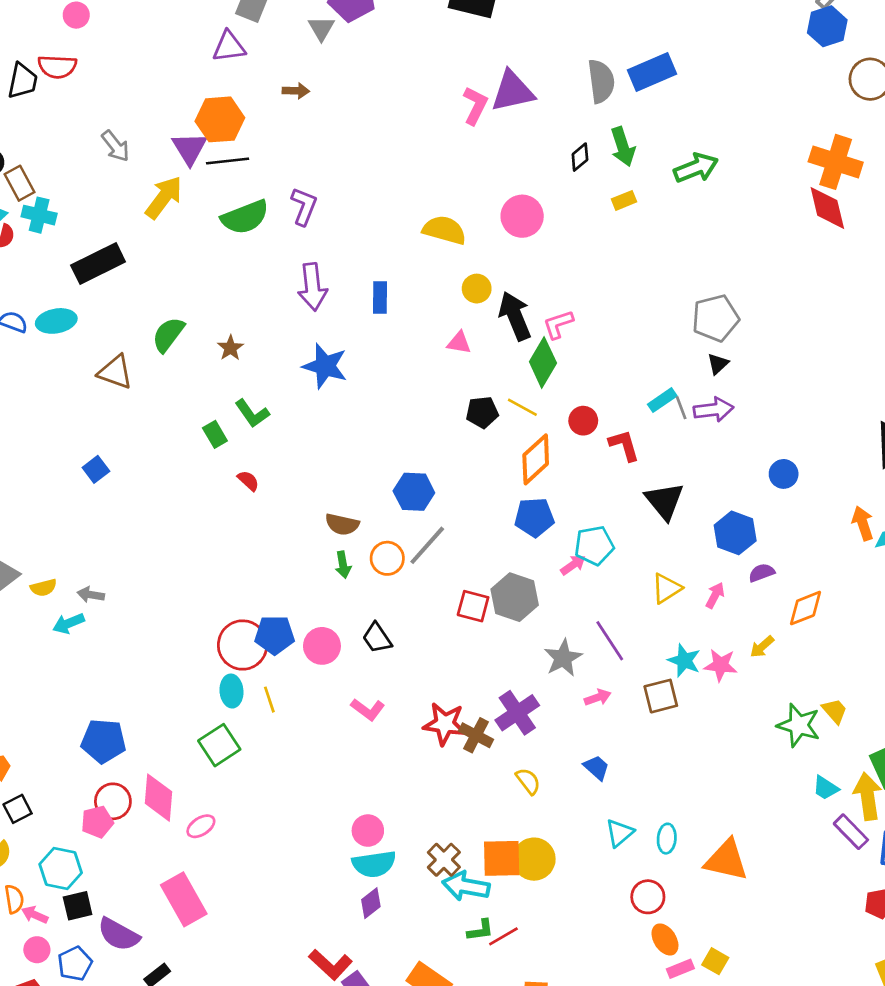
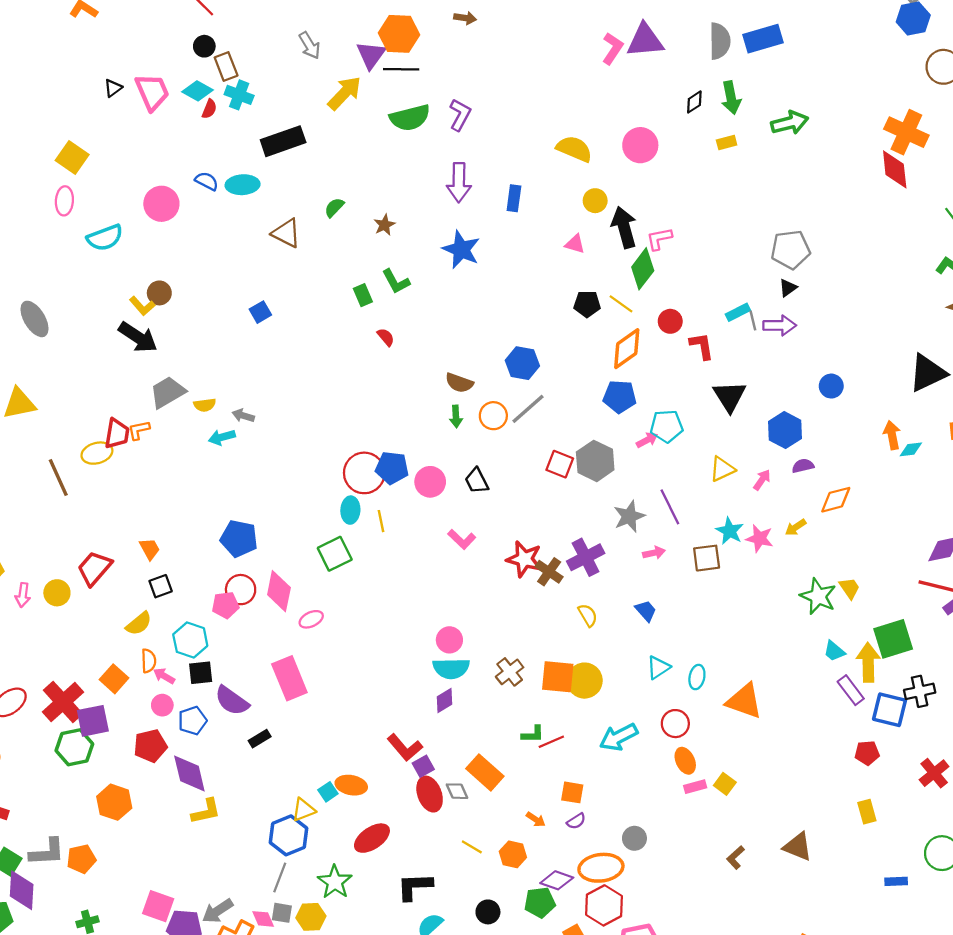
green semicircle: (168, 335) -> (334, 207), size x0.7
cyan arrow: (466, 886) -> (619, 737), moved, turned -45

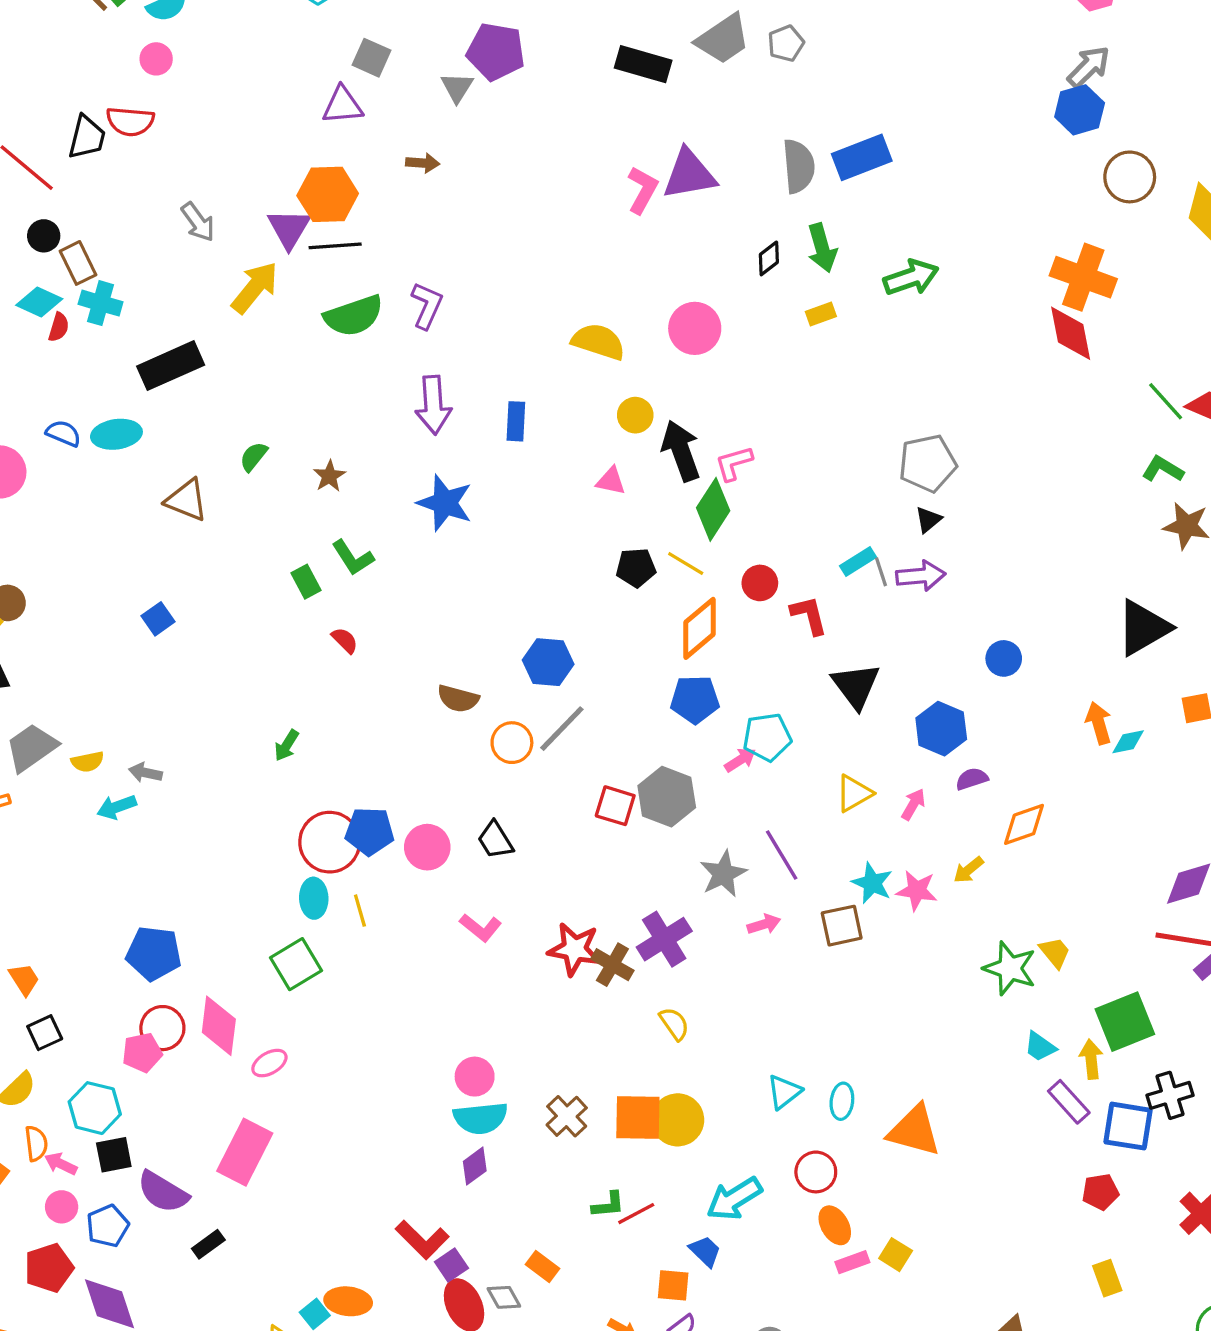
green arrow: (456, 416) -> (287, 745), moved, turned 40
blue trapezoid: (646, 611) -> (705, 1251), moved
yellow arrow: (868, 662) -> (1091, 1059), size x0.7
pink rectangle: (289, 678) -> (245, 1152), turned 54
orange rectangle: (485, 772) -> (543, 1267), size x0.6

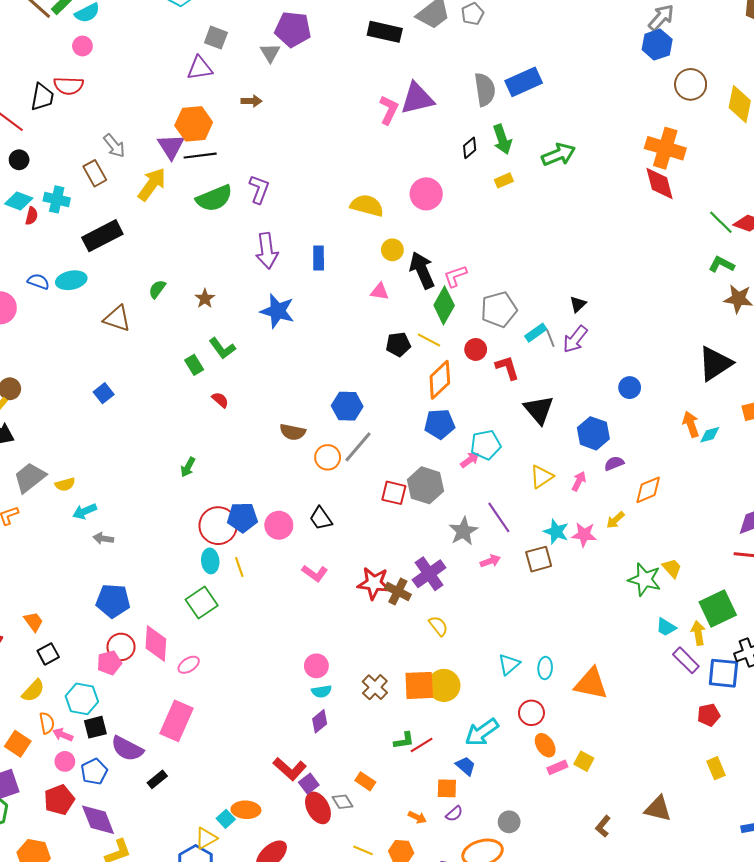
brown rectangle: (78, 263) -> (95, 173), moved
gray pentagon: (928, 463) -> (499, 309), moved
purple arrow: (921, 576) -> (575, 339), turned 136
gray arrow: (145, 773) -> (103, 538), moved
cyan semicircle: (481, 1118) -> (322, 691), size x0.6

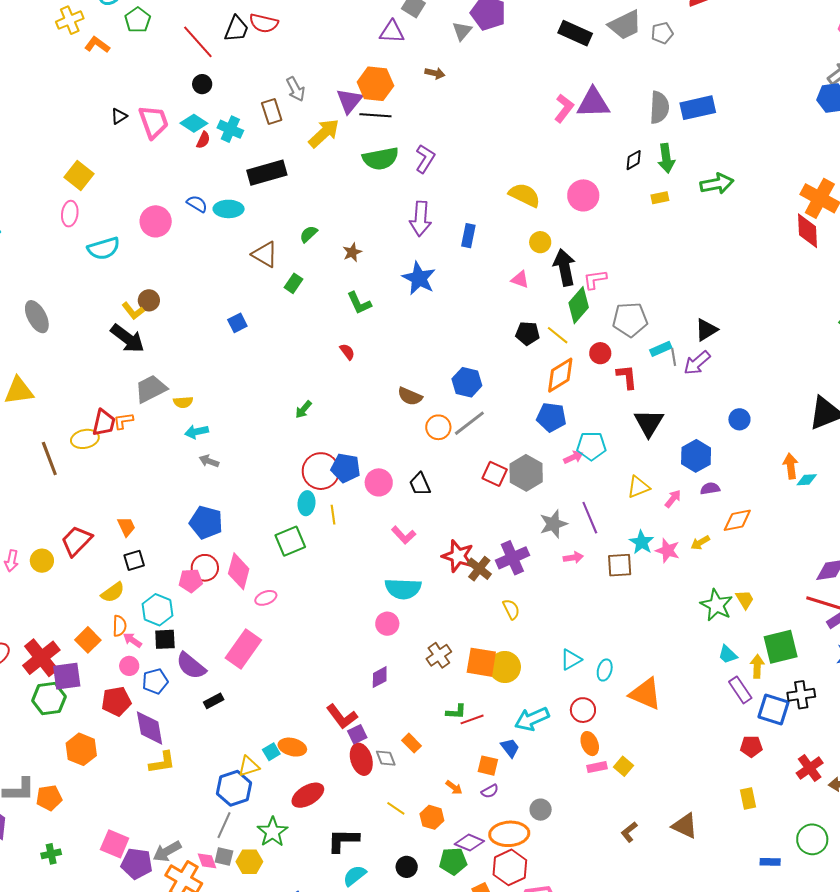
black triangle: (578, 304) -> (706, 330), size x1.4
green rectangle: (194, 365) -> (293, 283), moved, turned 54
cyan semicircle: (322, 691) -> (403, 589), moved, size x1.8

